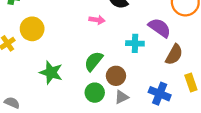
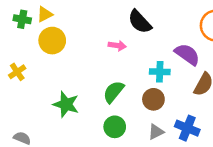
yellow circle: (32, 29) -> (52, 41), moved
brown circle: (116, 76) -> (153, 99), moved
gray triangle: (122, 97) -> (156, 132), moved

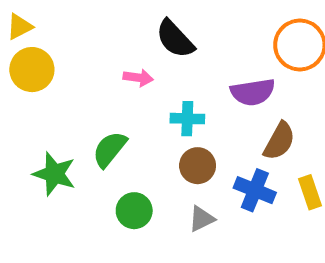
purple semicircle: (187, 54) -> (253, 92), turned 136
cyan cross: (160, 72) -> (187, 119), moved
green semicircle: (113, 92) -> (110, 149), moved
blue cross: (187, 128) -> (255, 190), moved

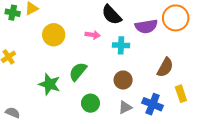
yellow circle: (32, 70) -> (54, 35), moved
purple semicircle: (253, 92) -> (146, 26), moved
cyan cross: (187, 119) -> (121, 45), moved
blue cross: (255, 190) -> (153, 104), moved

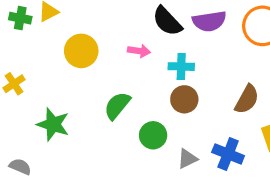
purple semicircle: (146, 26) -> (209, 21), moved
brown circle: (123, 80) -> (184, 99), moved
green star: (49, 84) -> (53, 124), moved
green circle: (90, 103) -> (153, 135), moved

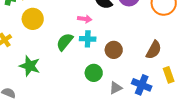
yellow circle: (81, 51) -> (33, 19), moved
cyan cross: (181, 67) -> (88, 39), moved
green semicircle: (117, 106) -> (65, 42), moved

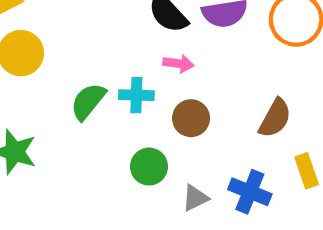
pink arrow: (85, 19) -> (178, 64), moved

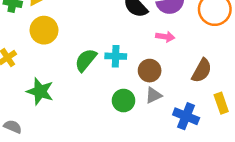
pink arrow: (178, 64) -> (165, 37), moved
gray triangle: (195, 198) -> (153, 95), moved

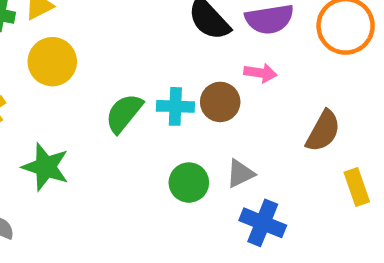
brown circle: (150, 71) -> (220, 102), moved
blue cross: (186, 116) -> (263, 223), moved

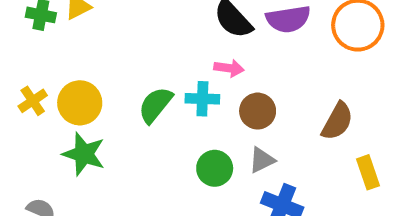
yellow circle: (52, 62) -> (80, 103), moved
pink arrow: (260, 73) -> (229, 68), moved
brown circle: (220, 102) -> (258, 111), moved

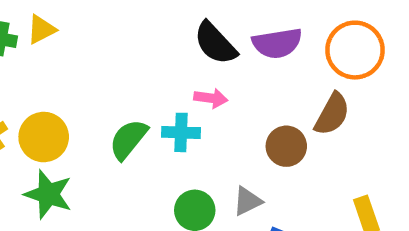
brown circle: (258, 111) -> (286, 146), moved
brown semicircle: (337, 121) -> (332, 114), moved

